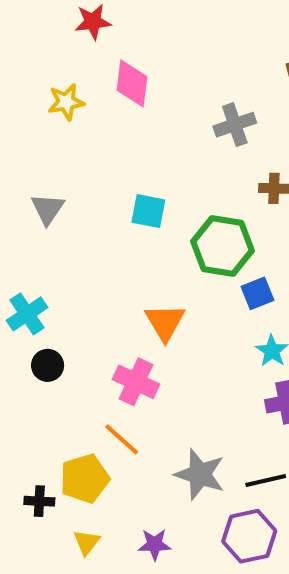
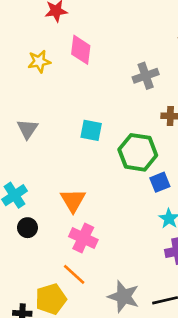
orange triangle: (165, 322) -> (73, 200), moved

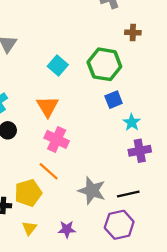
cyan square: (91, 130) -> (58, 65), moved, turned 30
blue square: (160, 182) -> (114, 100), moved

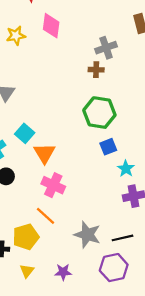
brown cross: (133, 32) -> (96, 70), moved
cyan square: (58, 65) -> (25, 133), moved

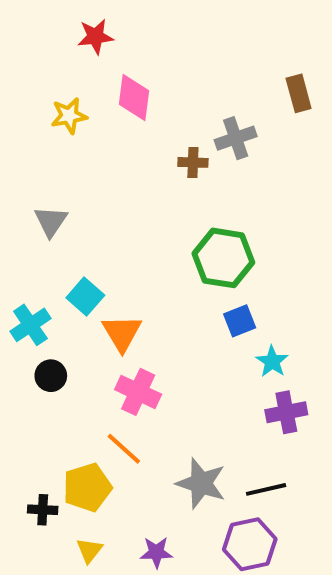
brown cross: (96, 70) -> (193, 162), moved

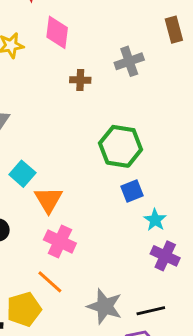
brown cross: (193, 162) -> (80, 80), moved
purple cross: (286, 412) -> (165, 256), turned 36

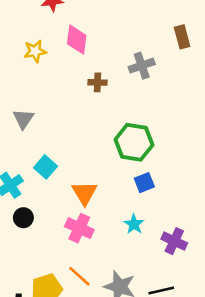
orange triangle: (48, 200) -> (85, 193), moved
cyan star: (155, 220) -> (134, 224), moved
orange line: (50, 282) -> (79, 276), moved

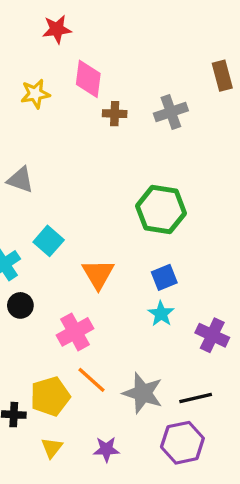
brown cross: (98, 82) -> (115, 114), moved
gray triangle: (23, 119) -> (20, 180), turned -45
blue square: (144, 183) -> (164, 277), moved
pink cross: (79, 228) -> (75, 332), moved, turned 36

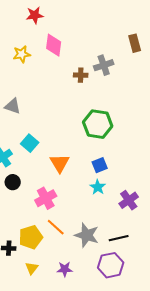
brown cross: (115, 114) -> (81, 75), moved
purple cross: (212, 335) -> (129, 200), turned 30

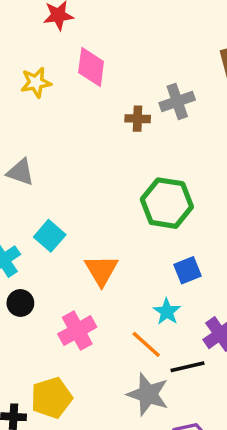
blue square: (100, 165) -> (188, 270), moved
orange line: (56, 227) -> (146, 344), moved
black line: (119, 238) -> (188, 367), moved

